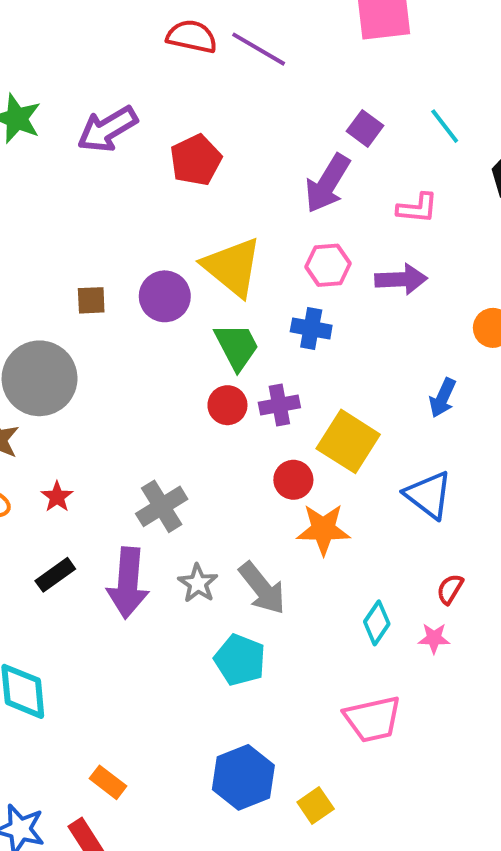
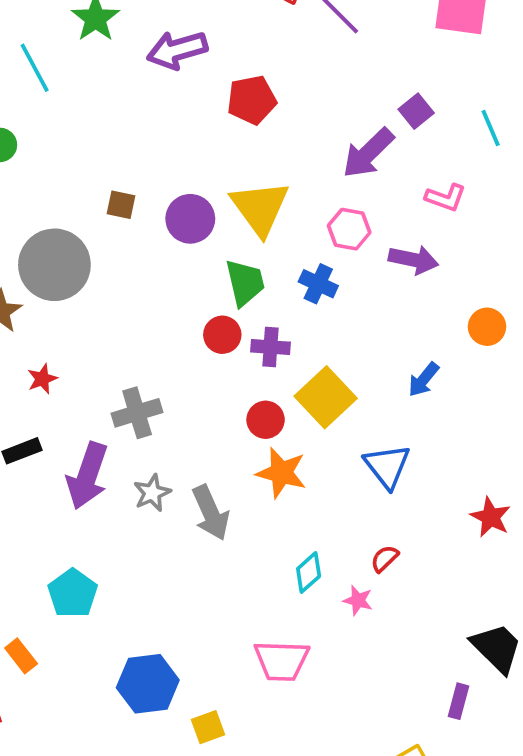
cyan pentagon: (240, 660) -> (73, 593), moved

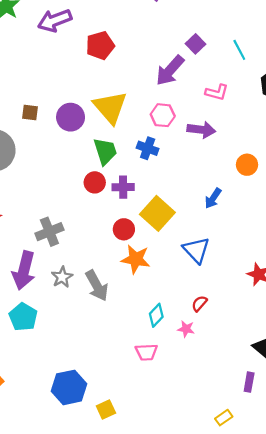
cyan pentagon: (73, 593) -> (23, 317), moved
pink trapezoid: (282, 661) -> (146, 352), moved, size x0.7

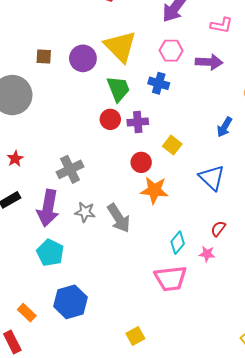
yellow square: (157, 213) -> (172, 145), size x0.6
gray star: (62, 277) -> (85, 212), turned -30
pink trapezoid: (146, 352) -> (171, 278), size x1.5
blue hexagon: (69, 387) -> (70, 302), moved

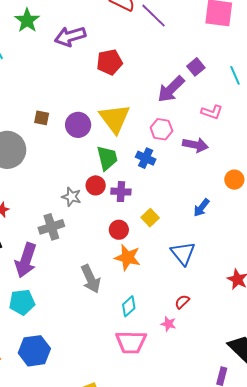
gray star: (85, 212) -> (71, 197), moved
cyan diamond: (178, 243) -> (129, 306), moved
cyan pentagon: (50, 253) -> (22, 302), turned 30

